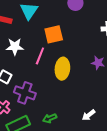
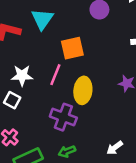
white star: (15, 47) -> (22, 76), moved
purple cross: (25, 93) -> (63, 117), moved

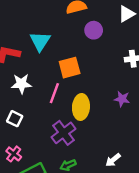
white star: (22, 76) -> (21, 84), moved
purple cross: (63, 117) -> (64, 133), turned 35

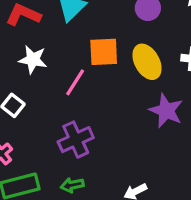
purple star: (122, 99) -> (166, 111), size x1.5
yellow ellipse: (81, 107) -> (147, 62), moved, turned -45

